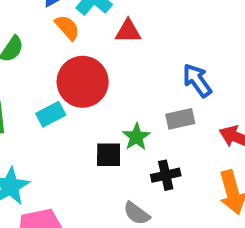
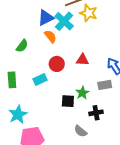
red triangle: (128, 31) -> (82, 60), moved
red circle: (83, 82) -> (57, 64), size x0.6

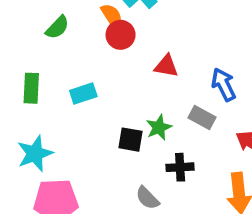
red circle: (57, 64) -> (121, 35), moved
gray rectangle: (105, 85) -> (202, 117), turned 32

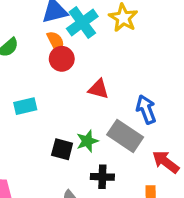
gray rectangle: (202, 117) -> (125, 136), size x1.5

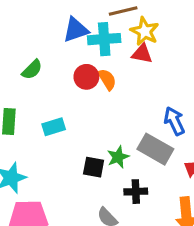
cyan cross: (82, 23) -> (104, 39), turned 36
orange semicircle: (56, 42) -> (107, 79), moved
red triangle: (98, 89) -> (142, 54), moved

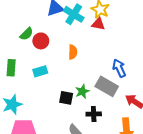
cyan cross: (104, 39) -> (74, 14), turned 36
red circle: (86, 77) -> (41, 41), moved
orange semicircle: (107, 79) -> (73, 52), moved, turned 32

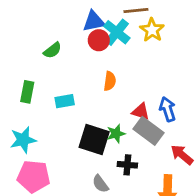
red triangle: (98, 24) -> (141, 111), moved
red circle: (41, 41) -> (99, 40), moved
black square: (66, 98) -> (94, 140), size x1.6

